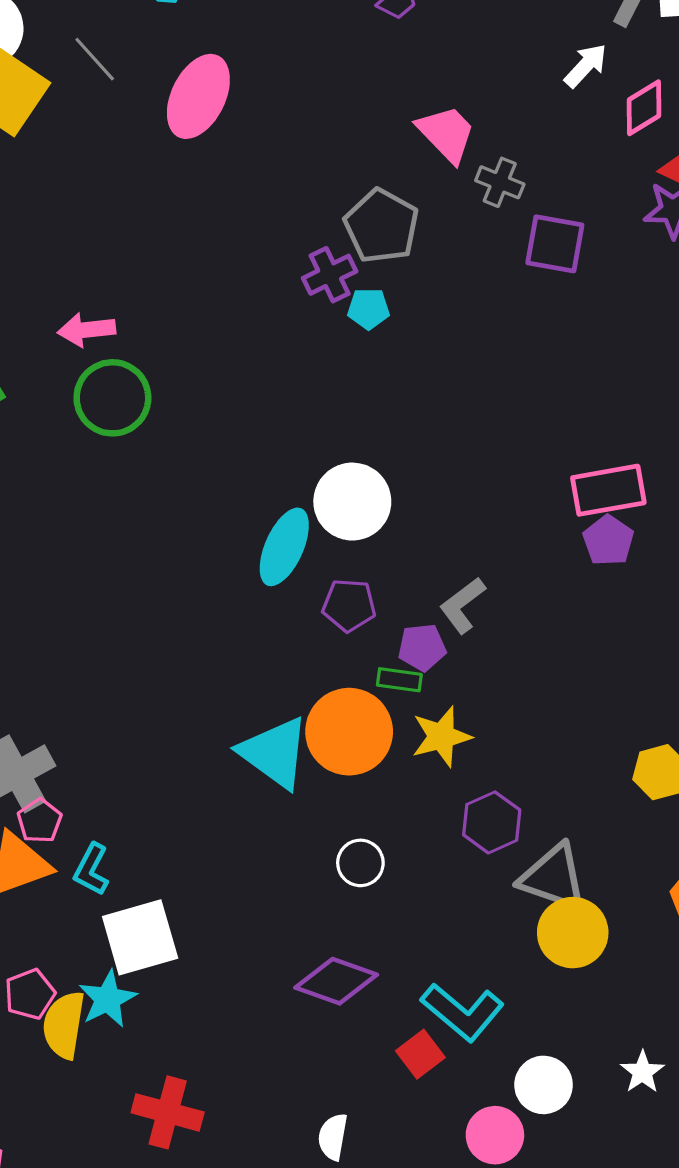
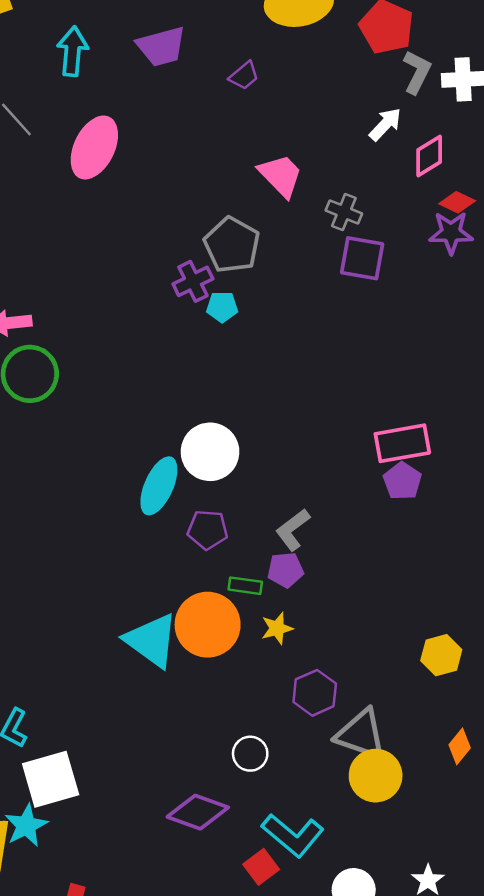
gray cross: (500, 182) -> (344, 212), moved
purple pentagon: (422, 647) -> (285, 570), moved
yellow star: (441, 737) -> (277, 628), size x0.7
white circle: (360, 863) -> (250, 754), moved

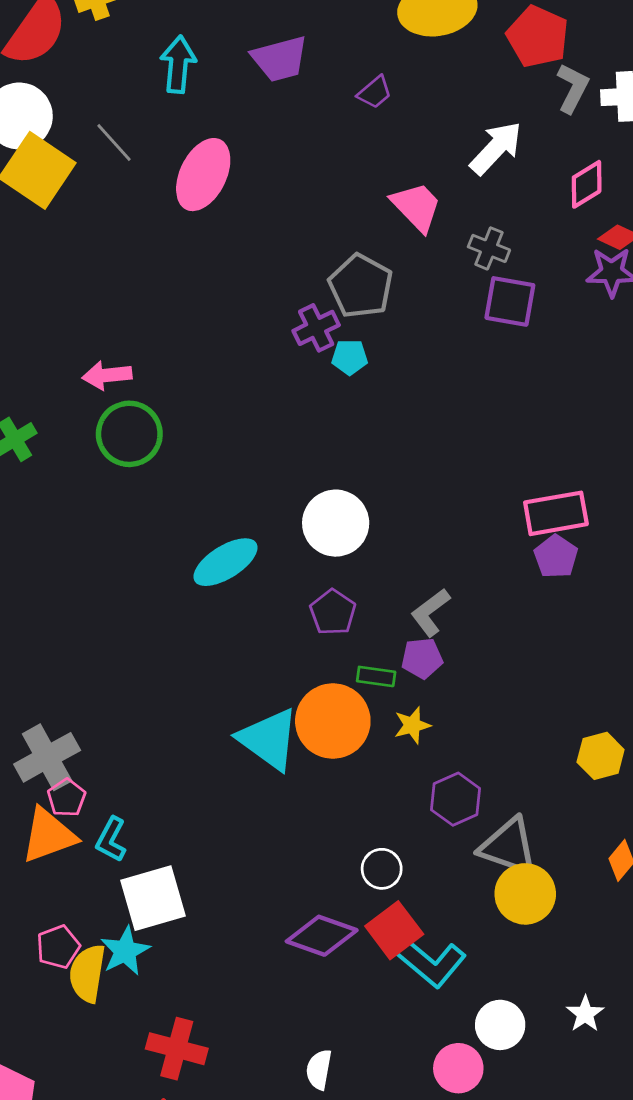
white arrow: (385, 124) -> (496, 148), moved, size x1.4
cyan ellipse: (159, 486) -> (225, 562), moved, turned 34
purple pentagon: (208, 530) -> (333, 612), turned 30
red square: (261, 867) -> (394, 930), moved, size x1.4

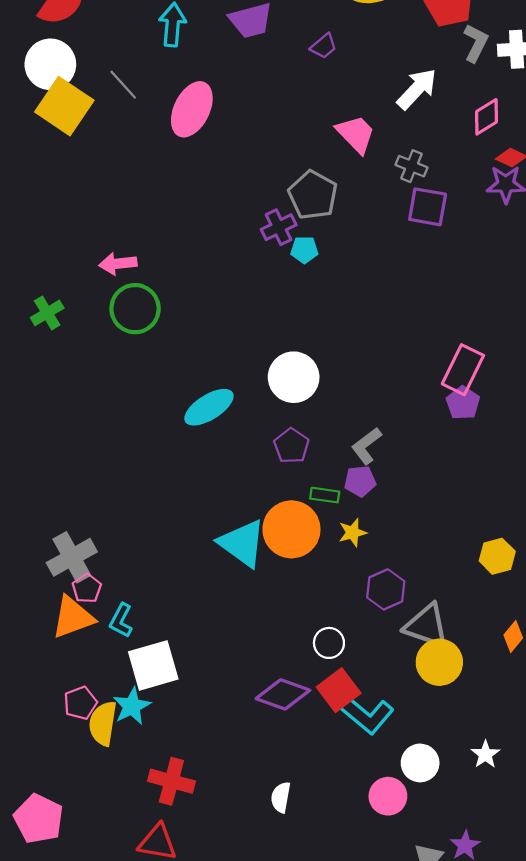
pink rectangle: (556, 513) -> (463, 370), turned -54

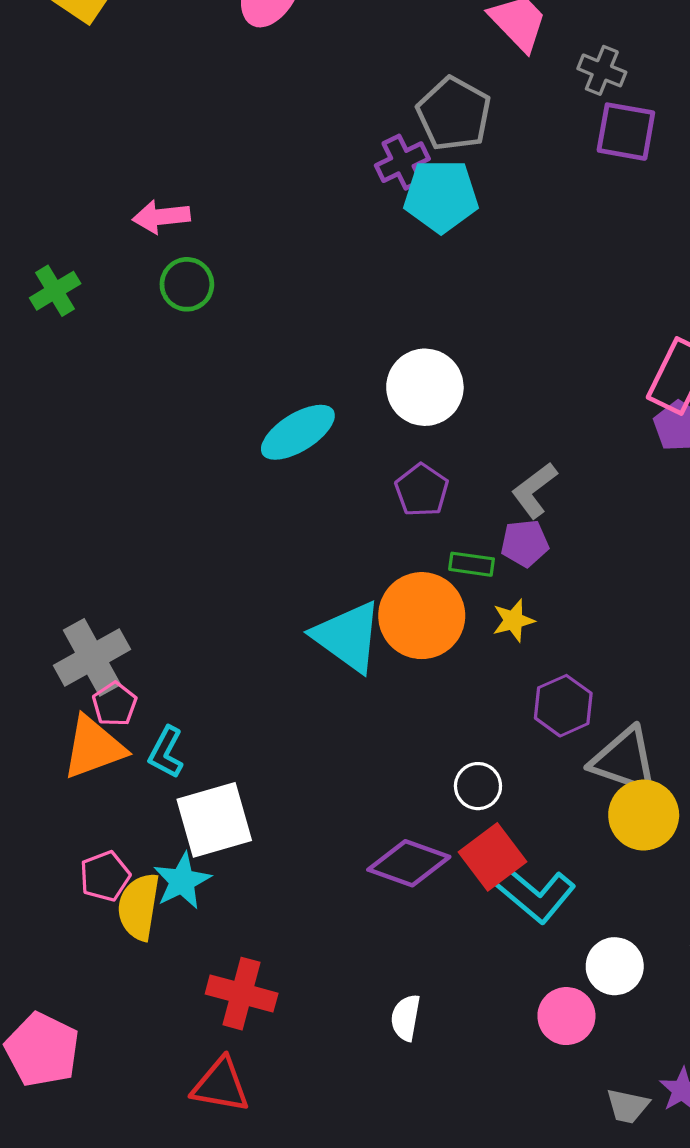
cyan pentagon: (304, 250) -> (441, 196), size x1.8
green circle: (135, 309) -> (187, 284), size x0.7

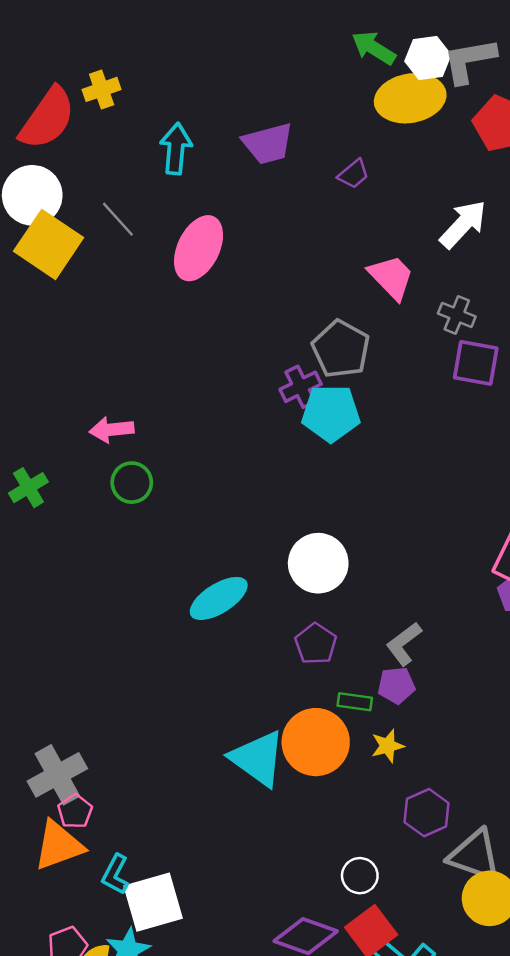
cyan L-shape: (166, 752) -> (115, 874), moved

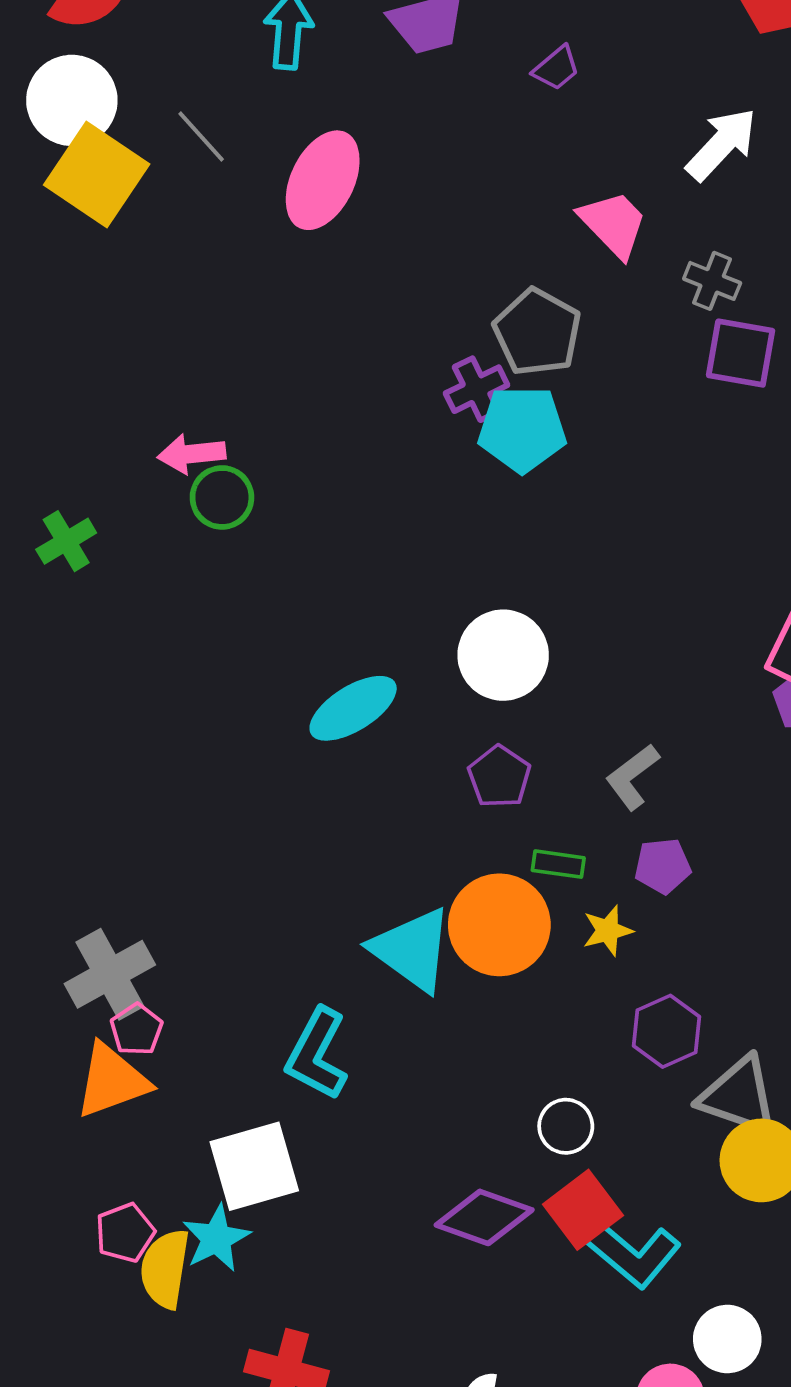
green circle: (132, 483) -> (222, 497), moved
purple pentagon: (396, 685) -> (663, 866), moved
cyan L-shape: (115, 874) -> (317, 1054), moved, size x1.5

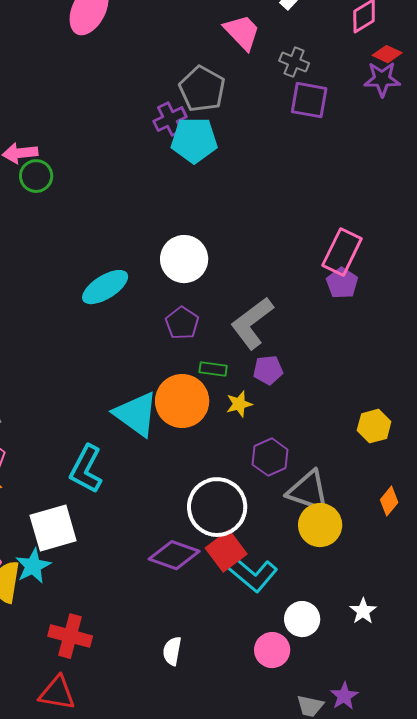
gray L-shape: (632, 777) -> (252, 323), size x1.5
white circle: (566, 1126) -> (217, 507), size x2.0

